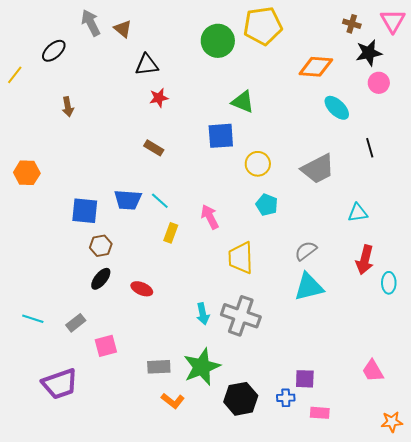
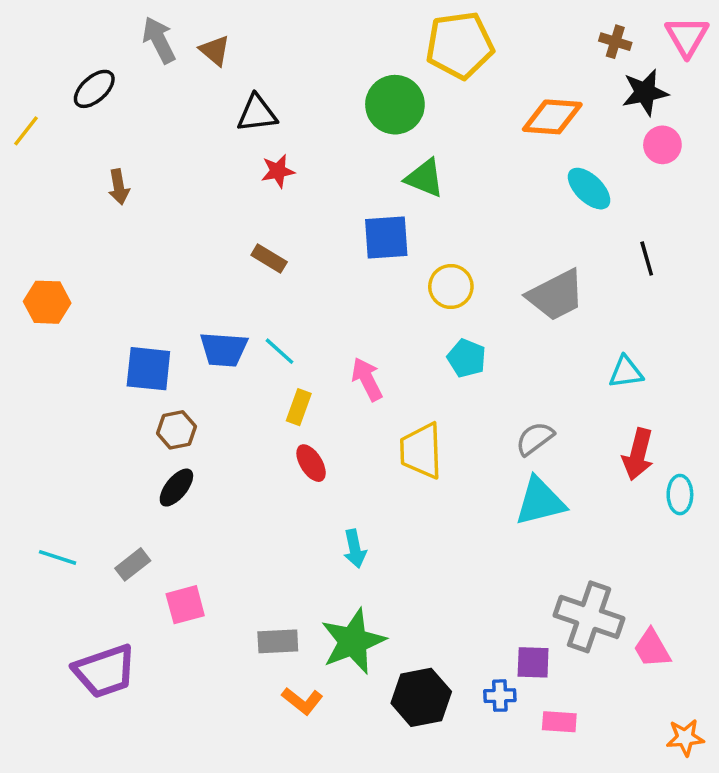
green circle: (218, 41) -> (395, 105), moved
red ellipse: (142, 289) -> (311, 463), moved, turned 35
gray cross: (241, 316) -> (589, 617), moved

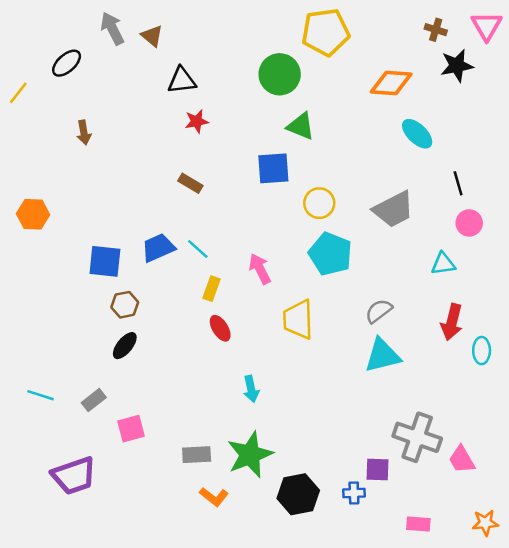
pink circle: (662, 145) -> (469, 223), moved
blue trapezoid: (224, 349) -> (158, 248), turned 152
cyan pentagon: (467, 358) -> (330, 254), size x1.6
pink rectangle: (559, 722) -> (418, 524), moved

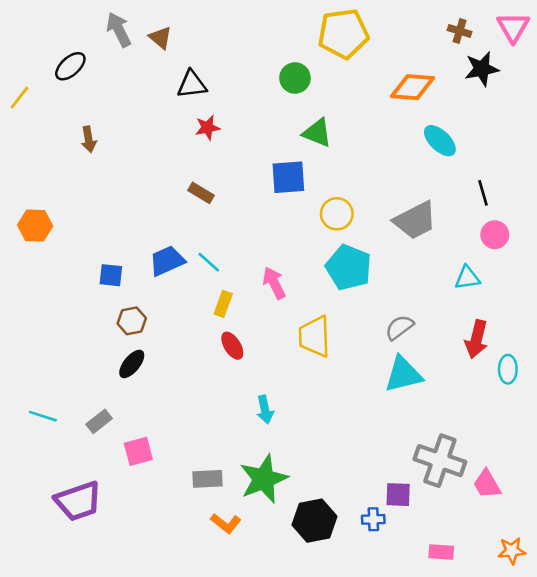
green circle: (280, 74) -> (295, 78), size x0.7
blue square: (105, 261) -> (111, 275), size x0.7

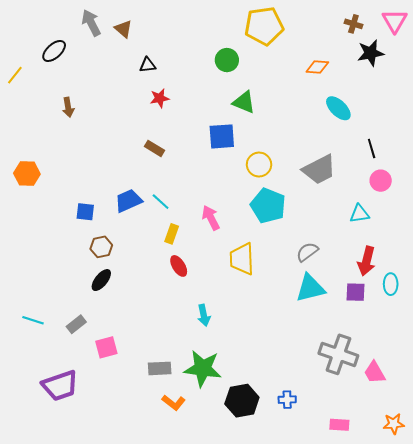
black triangle: (192, 85) -> (148, 65), size x0.7
orange diamond: (413, 87) -> (317, 67), size x0.7
green star: (264, 479) -> (203, 368), turned 30
purple square: (398, 495) -> (355, 292), moved

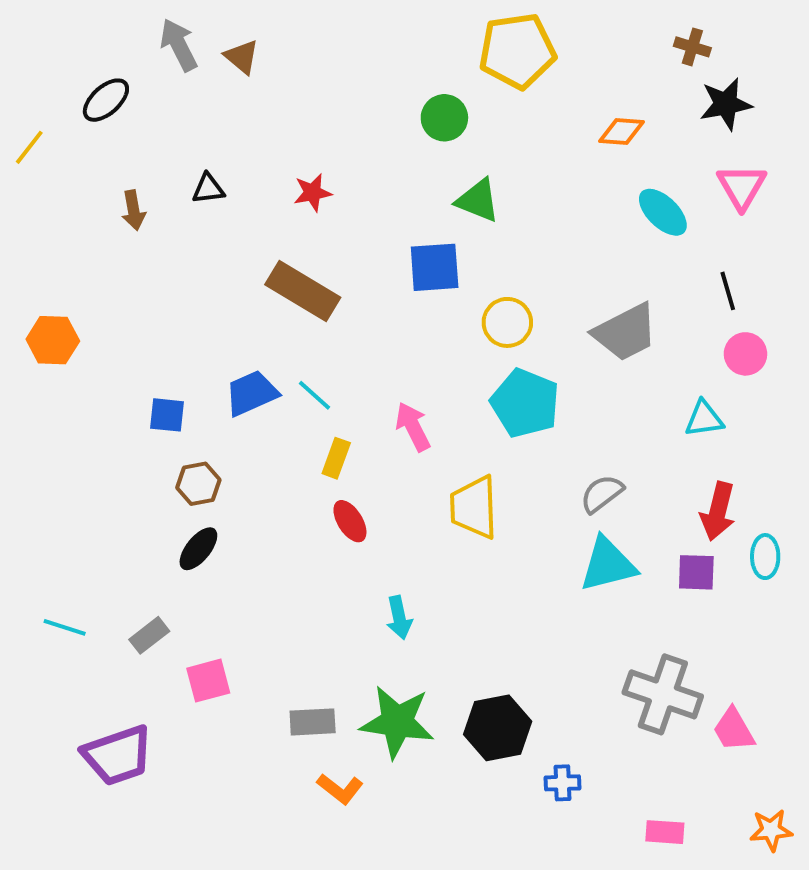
pink triangle: (395, 21) -> (742, 187), moved
black triangle: (148, 65) -> (208, 189), moved
brown rectangle: (155, 148) -> (303, 291), size x1.8
black hexagon: (242, 401) -> (498, 728), moved

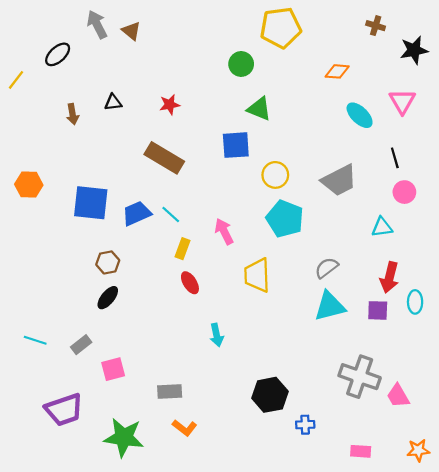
black star: (726, 104) -> (414, 50), moved
blue square: (167, 415) -> (91, 203), moved, size x1.8
green star: (397, 722) -> (124, 437), moved

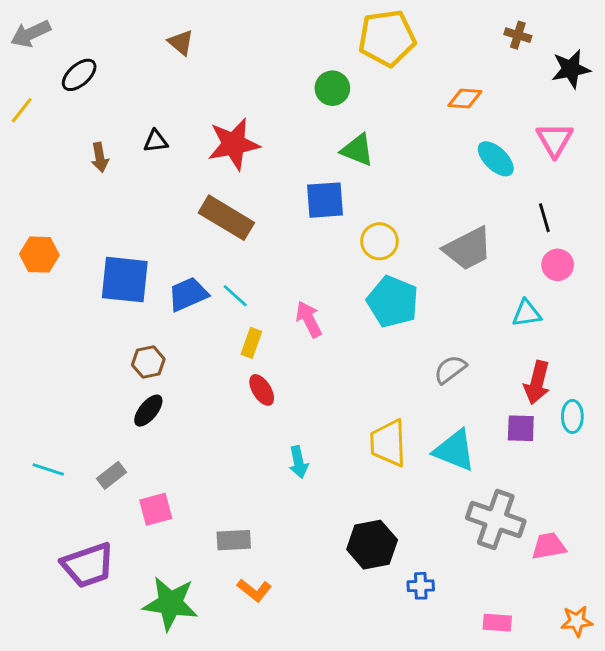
gray arrow: (97, 25) -> (31, 34), moved, turned -88
red star: (170, 105) -> (234, 144), size x1.8
yellow trapezoid: (257, 275) -> (388, 443), moved
cyan triangle: (330, 306) -> (455, 450), moved, turned 36
pink trapezoid: (398, 396) -> (549, 546), turned 110

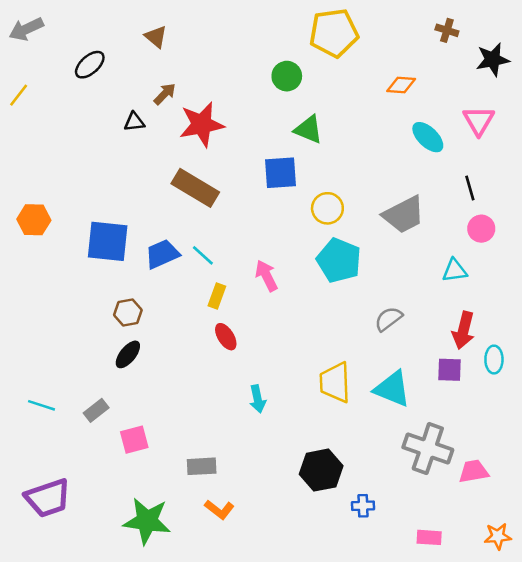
black ellipse: (79, 75) -> (90, 65), moved
brown arrow: (100, 157) -> (165, 94), moved, turned -125
purple trapezoid: (88, 565) -> (48, 498), moved

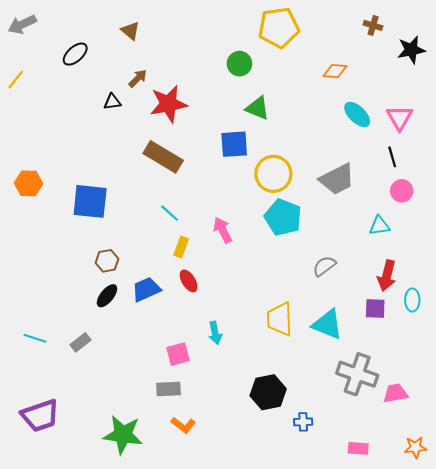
pink triangle: (479, 121) -> (400, 118), moved
yellow circle: (327, 208) -> (273, 174), size x1.4
blue trapezoid: (162, 254) -> (146, 289), moved
pink square: (134, 440) -> (178, 354), moved

